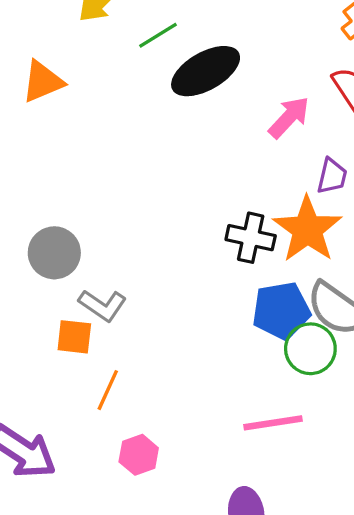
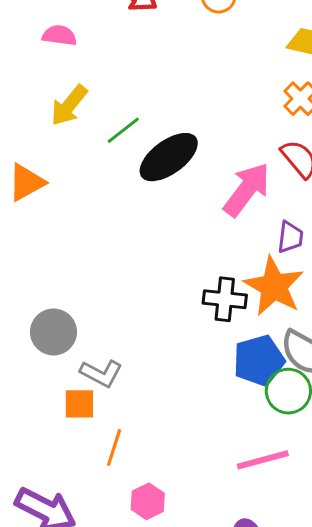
pink arrow: (289, 117) -> (247, 190), size x1.4

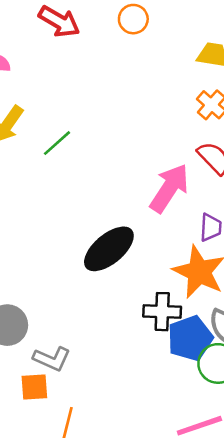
black ellipse: (169, 157) -> (109, 249), moved
black cross: (225, 299) -> (162, 312), moved

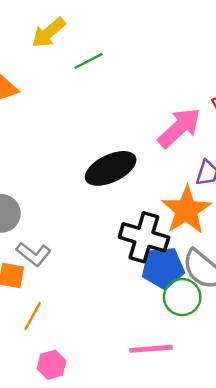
black cross: (162, 312) -> (144, 237), size x1.4

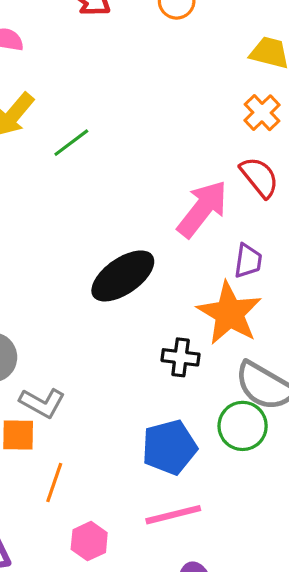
black cross: (144, 237) -> (181, 357), size x0.6
blue pentagon: (163, 268) -> (169, 447), moved
pink line: (151, 349) -> (173, 515), moved

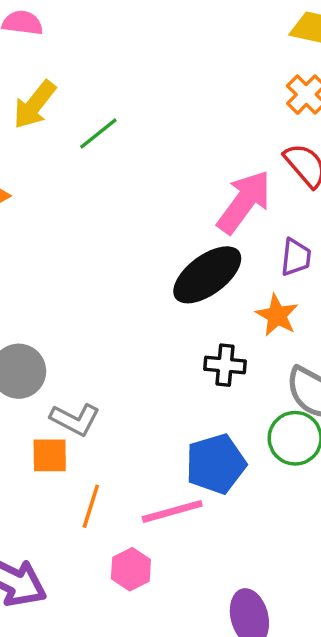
black ellipse: (123, 276) -> (207, 275), moved
orange star: (229, 313) -> (277, 315), size x0.6
pink line: (173, 515) -> (172, 511), moved

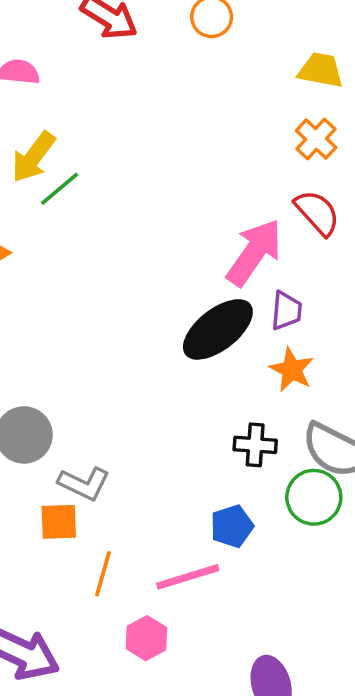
green line: (98, 133) -> (60, 189), moved
purple trapezoid: (296, 257) -> (286, 311), moved
black cross: (225, 365) -> (255, 445), moved
blue pentagon: (216, 464) -> (232, 526), size x0.7

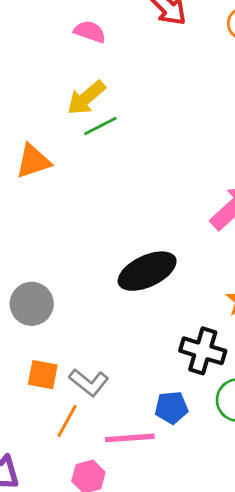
black ellipse: (218, 329) -> (147, 271), moved
black cross: (255, 445) -> (203, 351), size x1.4
gray L-shape: (84, 484) -> (89, 382), moved

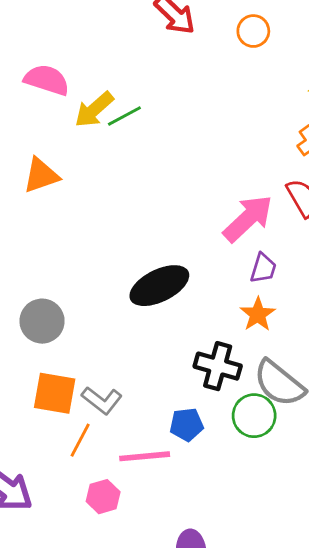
pink semicircle: (90, 32) -> (47, 80), moved, size x1.4
green line: (100, 126) -> (124, 116), moved
orange square: (43, 375) -> (55, 393), size x1.4

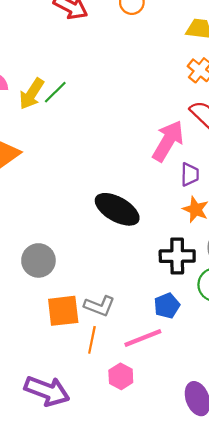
black ellipse: (159, 286) -> (117, 209), turned 72

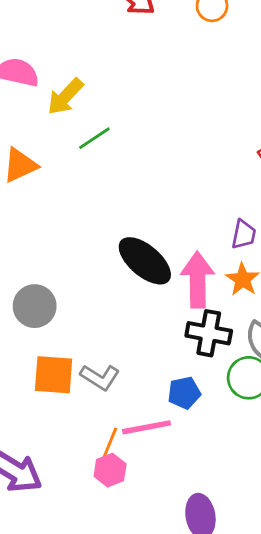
green line: (55, 92) -> (94, 138), moved
pink arrow: (168, 141) -> (198, 280), moved, turned -42
orange line: (92, 340) -> (109, 444), moved

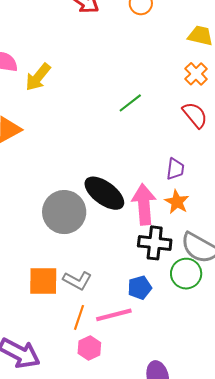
green line: (94, 138) -> (130, 103), moved
gray circle: (35, 306) -> (64, 212), moved, size x1.4
orange line: (109, 444) -> (79, 317), moved

